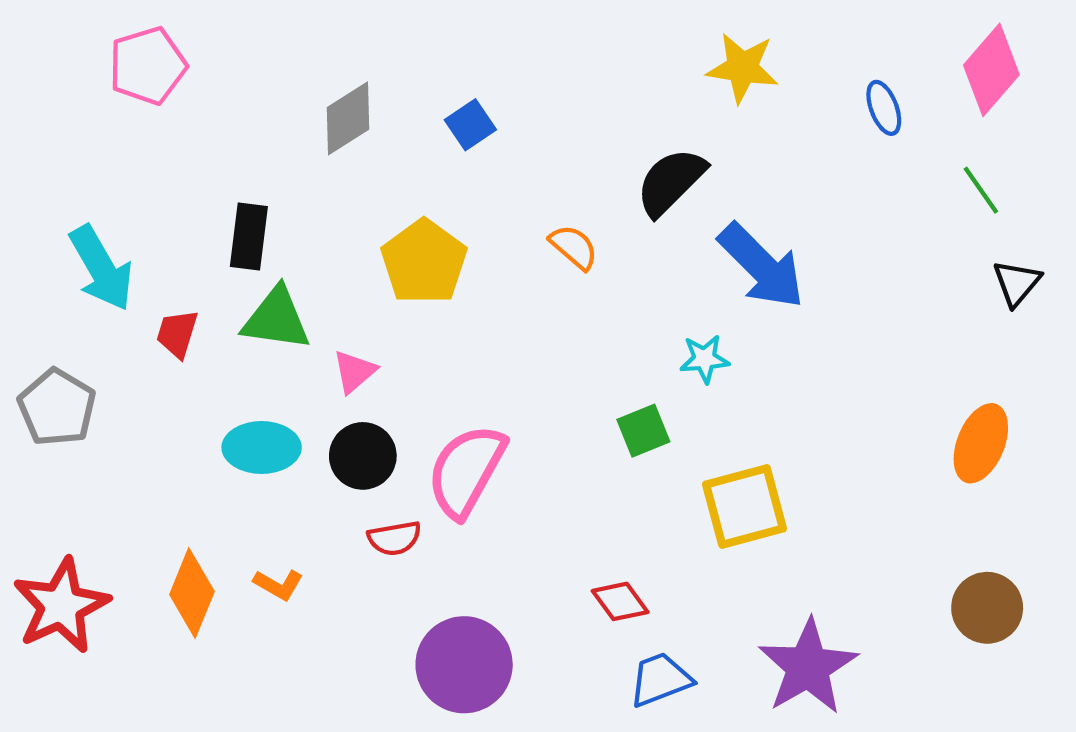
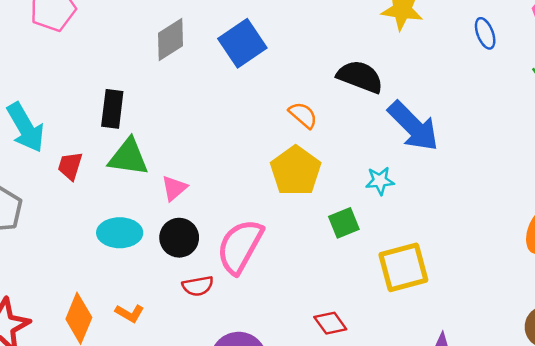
blue square: (470, 125) -> (242, 43), size x1.6
black semicircle: (671, 182) -> (360, 77), turned 66
yellow pentagon: (424, 262) -> (296, 171), moved

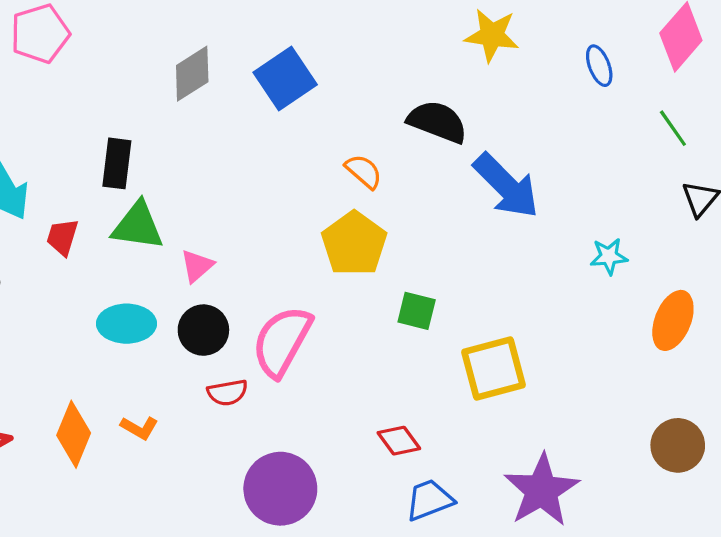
cyan star: (380, 181) -> (609, 256), moved
green square: (344, 223) -> (417, 311), turned 36

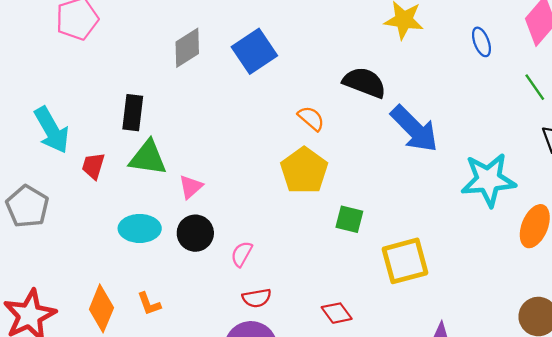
cyan star: (609, 256) -> (488, 180), size x2.0
pink semicircle: (282, 341) -> (242, 254), moved, size x0.5
red semicircle: (227, 393) -> (257, 298), moved
orange L-shape: (139, 428) -> (149, 304), turned 40

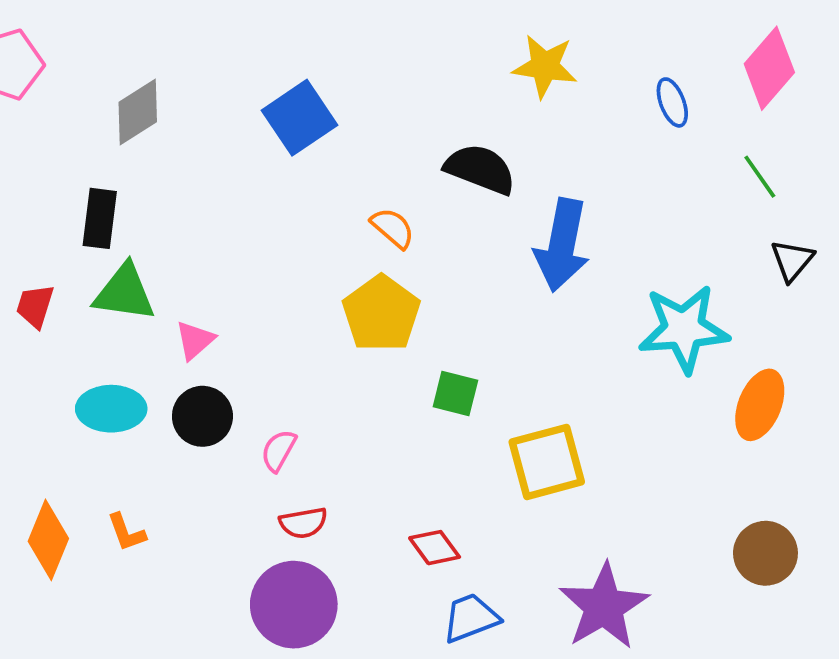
gray diamond: (187, 48) -> (138, 112), moved
blue arrow: (414, 129) -> (562, 245), turned 56

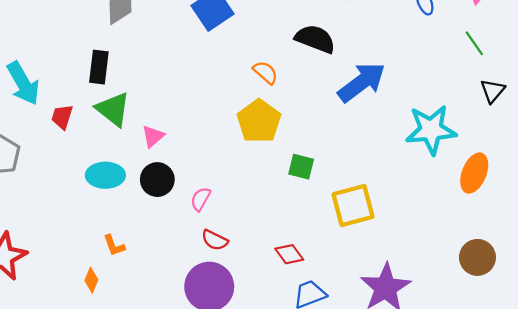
blue arrow: (562, 245) -> (362, 82), turned -138
green triangle: (124, 293) -> (113, 109), turned 30
red semicircle: (303, 523) -> (215, 240), turned 36
orange diamond: (48, 540) -> (91, 280), moved, size x0.6

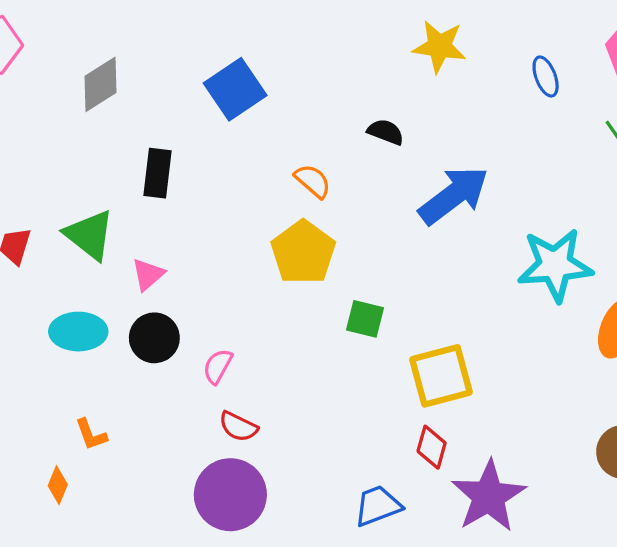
black semicircle: (315, 39) -> (386, 132), size x0.6
black rectangle: (99, 67) -> (157, 173), moved
red diamond: (289, 254) -> (432, 447), moved, turned 52

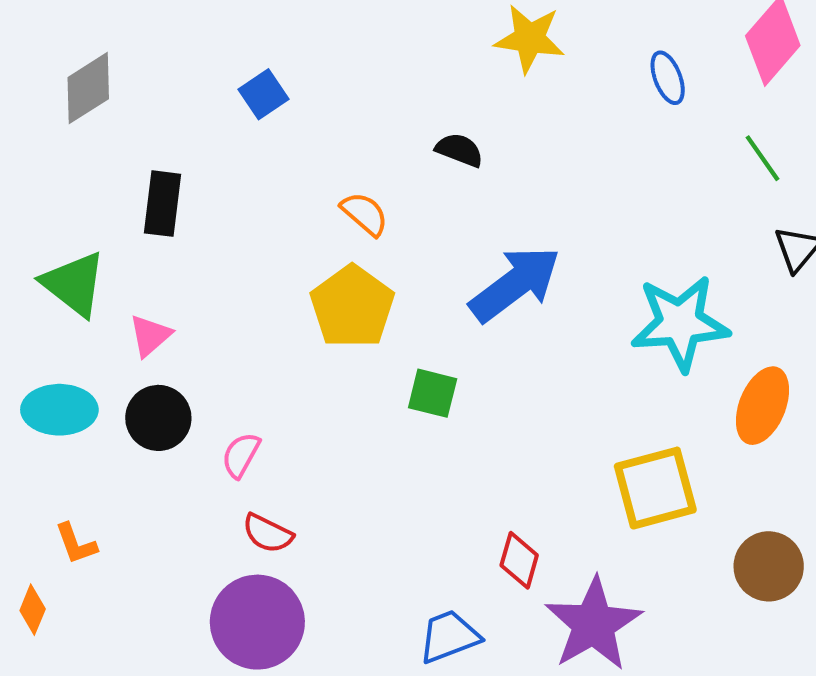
blue square: (235, 89) -> (264, 94), size x0.6
blue arrow: (454, 195) -> (515, 284), moved
yellow square: (441, 376) -> (655, 488), moved

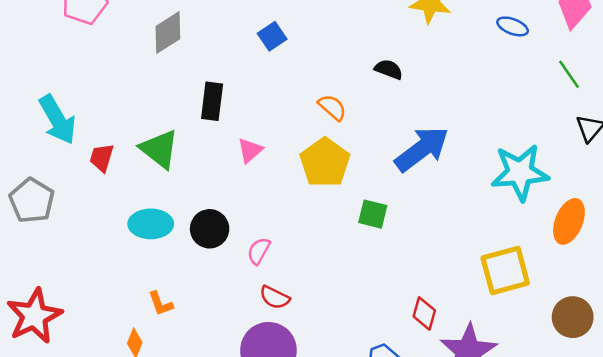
blue ellipse: (668, 78) -> (513, 26), turned -48
pink triangle: (150, 335) -> (250, 150), moved

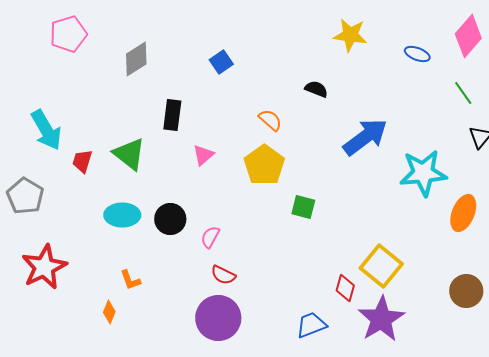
blue arrow: (422, 149) -> (365, 137), moved
yellow square: (505, 270) -> (381, 266), moved, turned -36
red star: (34, 316) -> (44, 267), moved

